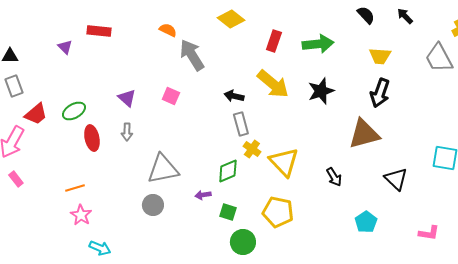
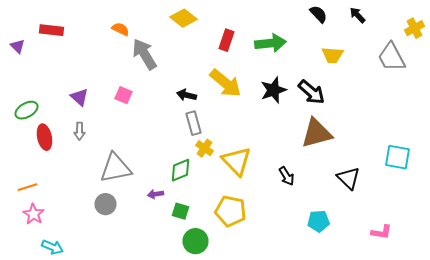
black arrow: (380, 93) -> (312, 92), moved, turned -68
cyan pentagon: (366, 222) -> (318, 221), turned 30

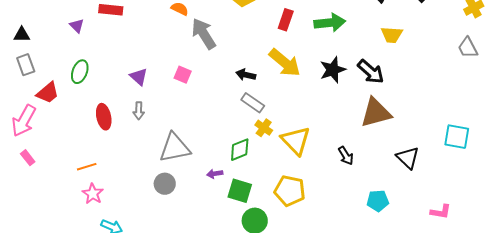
gray trapezoid: (392, 57) -> (468, 48), moved, size x0.7
green ellipse: (26, 110) -> (80, 72), moved, turned -40
gray rectangle: (194, 123) -> (253, 103), turned -40
green square: (180, 211) -> (240, 191), size x1.4

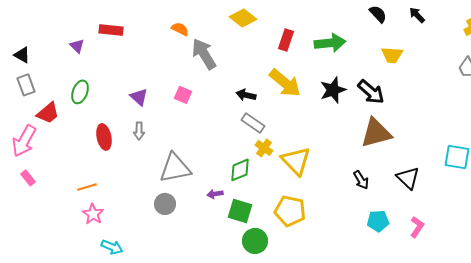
black triangle: (22, 35) -> (22, 55), turned 30
black arrow: (346, 156) -> (361, 180), moved
pink L-shape: (441, 212) -> (417, 227), moved, turned -65

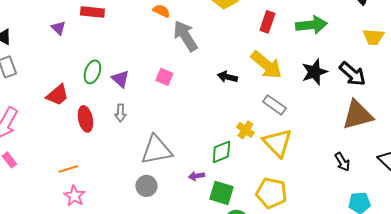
green ellipse: (80, 92) -> (92, 72), moved
red trapezoid: (48, 113) -> (57, 95), moved
gray rectangle: (253, 123) -> (274, 105), moved

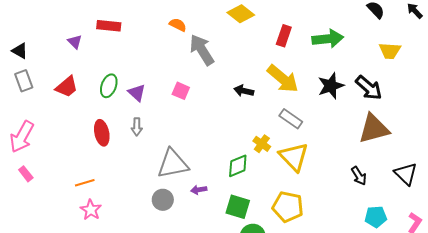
red trapezoid: (57, 95) -> (67, 87), moved
purple arrow: (196, 176) -> (199, 190), moved

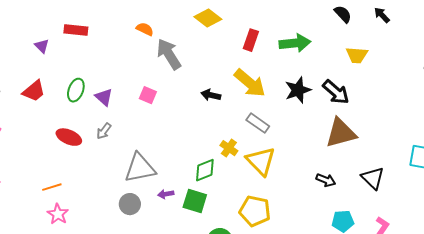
gray arrow: (137, 127) -> (104, 131), turned 36
red ellipse: (102, 133) -> (69, 137), turned -55
black arrow: (359, 176) -> (326, 180), turned -36
green square: (238, 207) -> (195, 201), moved

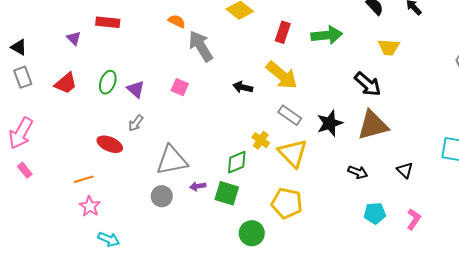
black star: (298, 90) -> (330, 123), moved
red ellipse: (69, 137) -> (110, 144), moved
black triangle: (373, 178) -> (405, 170), size x0.7

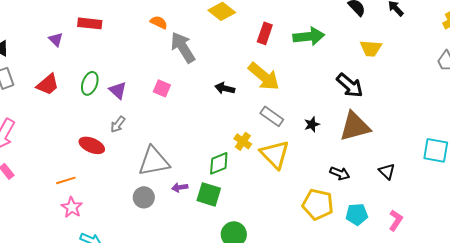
black star: (330, 123) -> (312, 124), size x0.6
yellow pentagon: (287, 203) -> (318, 204), moved

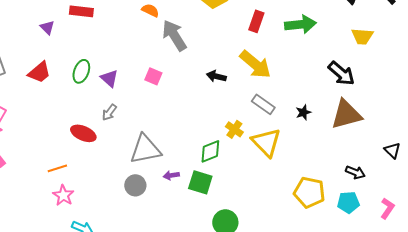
black triangle: (387, 171) -> (392, 150), moved
black arrow: (340, 173) -> (355, 172), moved

